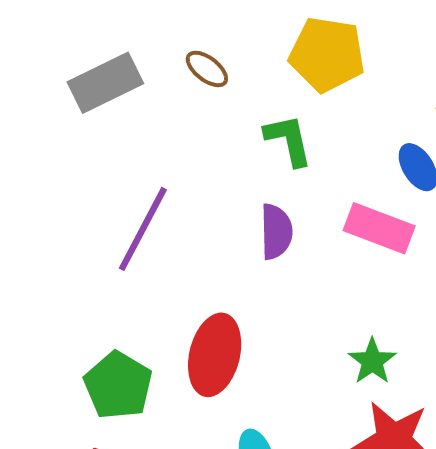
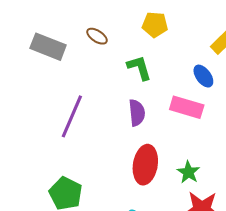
yellow pentagon: (327, 54) -> (155, 25), size x0.7
gray rectangle: (105, 83) -> (48, 47), turned 52
red ellipse: (215, 355) -> (145, 165), moved

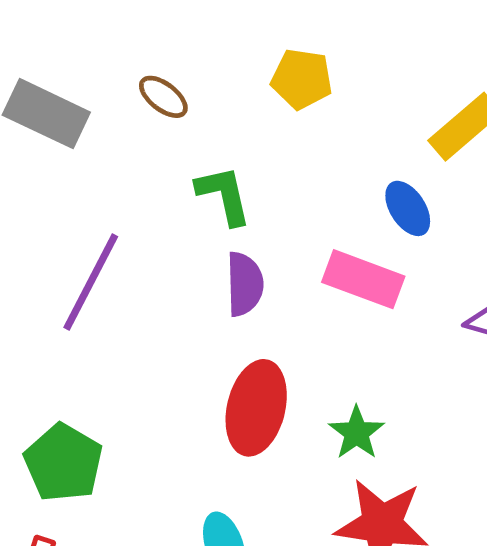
green L-shape: (139, 68) -> (224, 195), moved

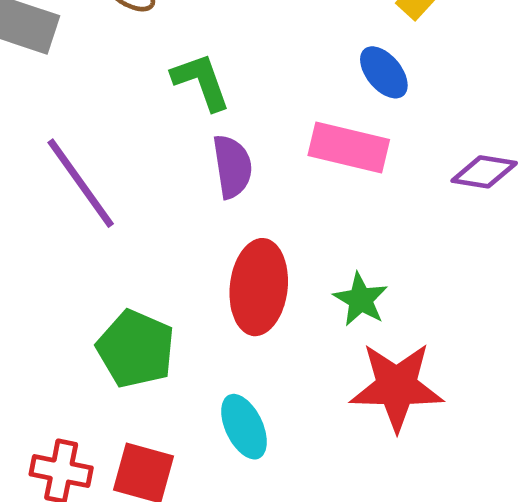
purple line: (91, 282) -> (81, 183), turned -56
green pentagon: (63, 463) -> (136, 349), moved

